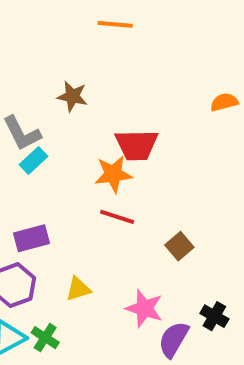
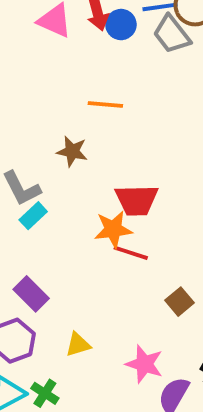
orange line: (115, 24) -> (105, 105), moved
red line: (117, 217) -> (131, 253), moved
purple rectangle: (32, 238) -> (31, 294), turned 60

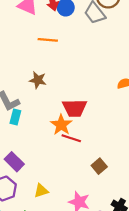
orange line: (105, 105) -> (48, 40), moved
cyan rectangle: (33, 216) -> (15, 117), turned -32
orange star: (113, 229) -> (61, 125), turned -30

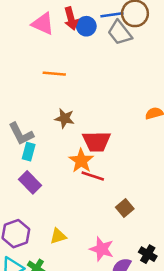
orange line: (48, 40) -> (54, 74), moved
brown star: (38, 80) -> (65, 118), moved
purple rectangle: (14, 162) -> (30, 182), moved

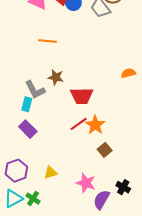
gray L-shape: (21, 134) -> (35, 90), moved
orange star: (81, 161) -> (95, 125), moved
red line: (93, 176) -> (79, 124), turned -54

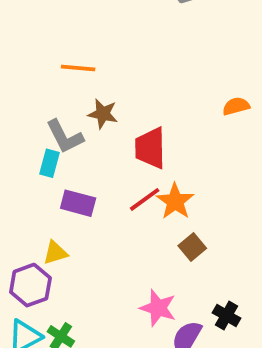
orange line: (48, 41) -> (78, 68), moved
red trapezoid: (82, 96) -> (150, 148), turned 90
purple rectangle: (28, 129) -> (78, 203), moved, turned -30
yellow triangle: (51, 173) -> (55, 253), moved

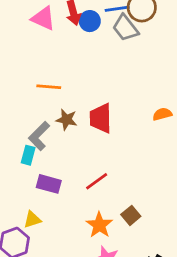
gray L-shape: (65, 137) -> (39, 136), turned 72
red trapezoid: (150, 148) -> (101, 118), moved
orange star: (175, 201) -> (99, 225), moved

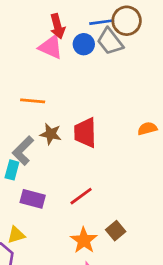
pink triangle: (43, 18) -> (51, 47), moved
blue circle: (90, 21) -> (84, 44), moved

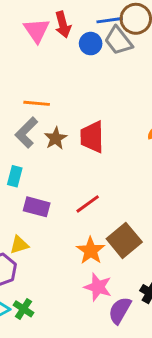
pink triangle: (51, 47) -> (37, 30), moved, turned 32
brown star: (51, 134) -> (56, 138), turned 30
gray L-shape: (23, 151) -> (26, 132), moved
brown square: (116, 231) -> (124, 240), size x1.6

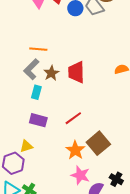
cyan rectangle: (15, 176) -> (36, 92), moved

